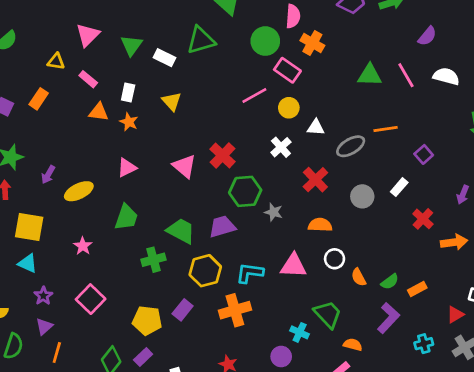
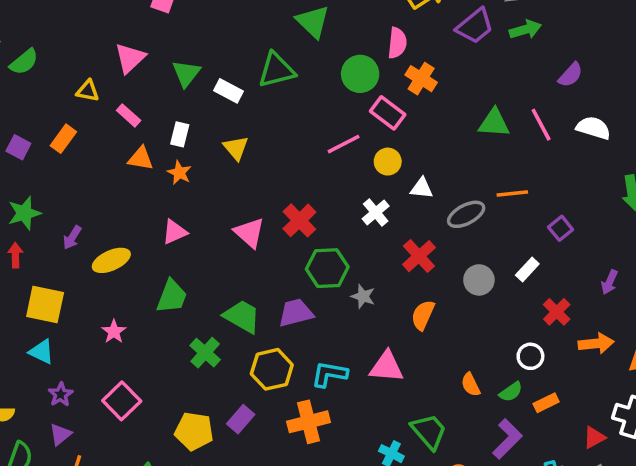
orange semicircle: (320, 225) -> (423, 315), turned -70
white circle: (335, 259) -> (530, 356), moved
green cross: (153, 260) -> (205, 353), turned -35

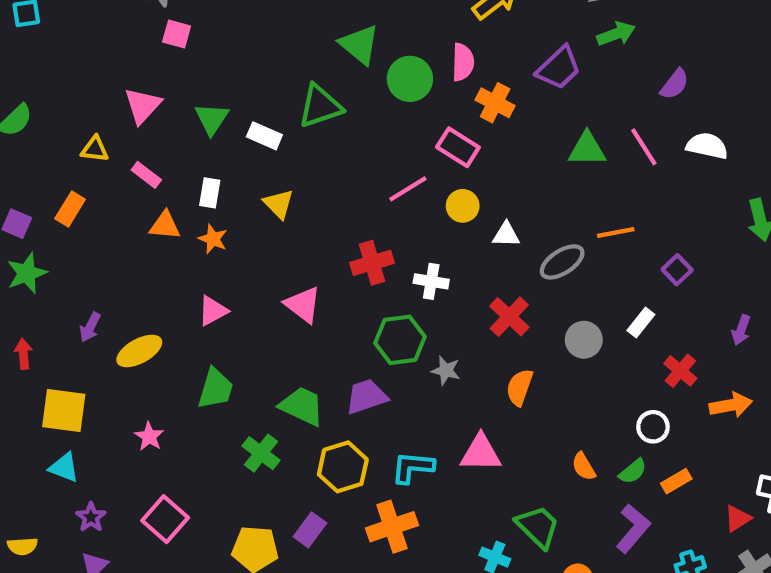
purple trapezoid: (475, 26) -> (559, 68), moved
green circle: (360, 74) -> (410, 79), moved
white cross: (376, 212) -> (431, 281), moved, turned -36
green star: (24, 213) -> (27, 273), moved
red cross: (299, 220) -> (372, 263), moved, turned 32

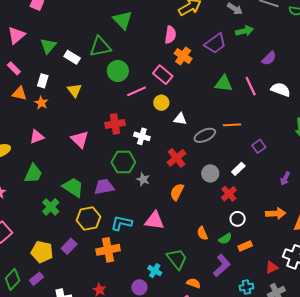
green circle: (410, 79) -> (118, 71), moved
red cross: (680, 371) -> (229, 194), moved

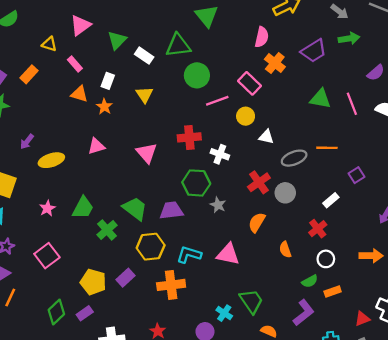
gray circle: (210, 173) -> (285, 193), moved
green trapezoid: (33, 174) -> (83, 208), moved
orange semicircle: (202, 233) -> (285, 250), moved

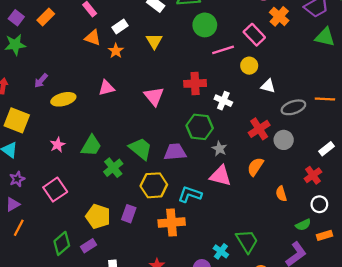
white rectangle: (108, 81) -> (120, 27), turned 32
green triangle: (320, 99) -> (325, 37), moved
pink triangle: (228, 254) -> (220, 176), moved
purple rectangle: (126, 278) -> (129, 214), turned -30

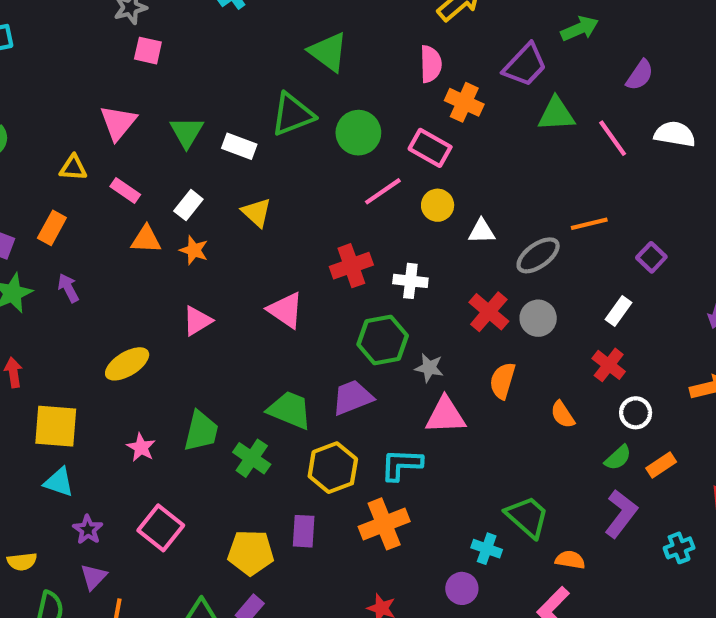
green circle: (205, 25) -> (358, 133), moved
purple arrow: (41, 81) -> (68, 288), moved, turned 128

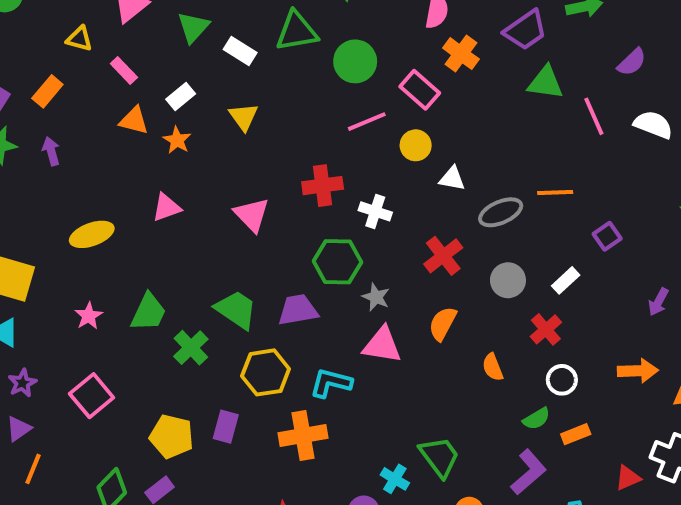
gray circle: (538, 318) -> (508, 280), moved

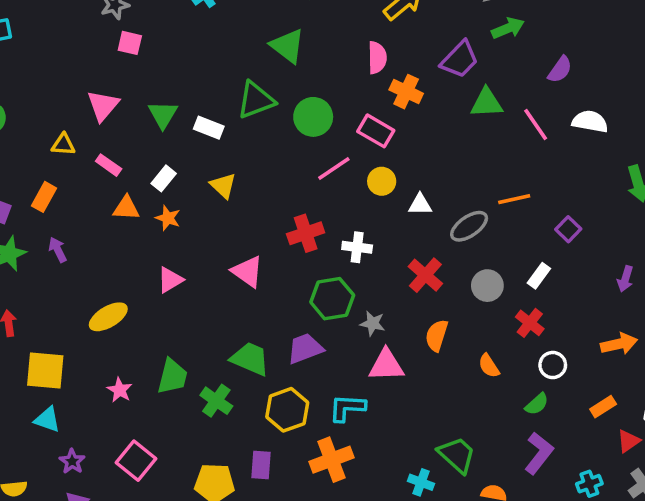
orange rectangle: (576, 434) -> (603, 407), moved

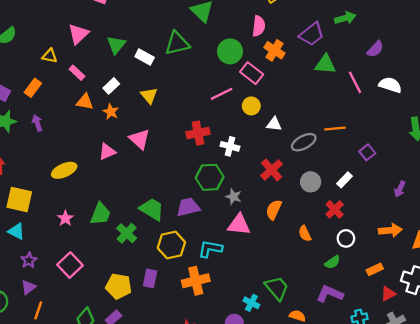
green circle: (313, 117) -> (230, 51), moved
pink triangle: (248, 272) -> (140, 139), moved
purple L-shape: (539, 453) -> (330, 294), turned -112

